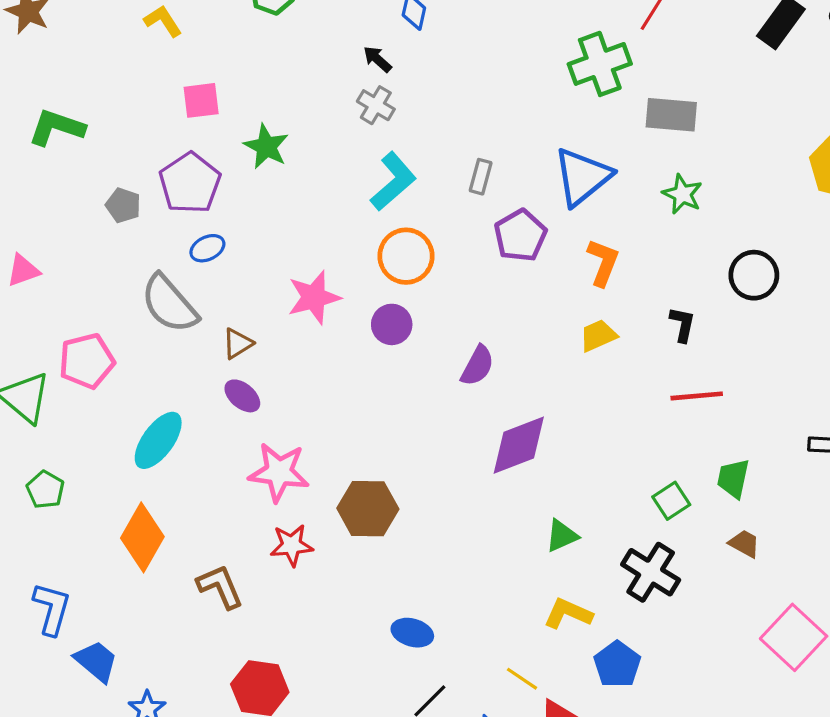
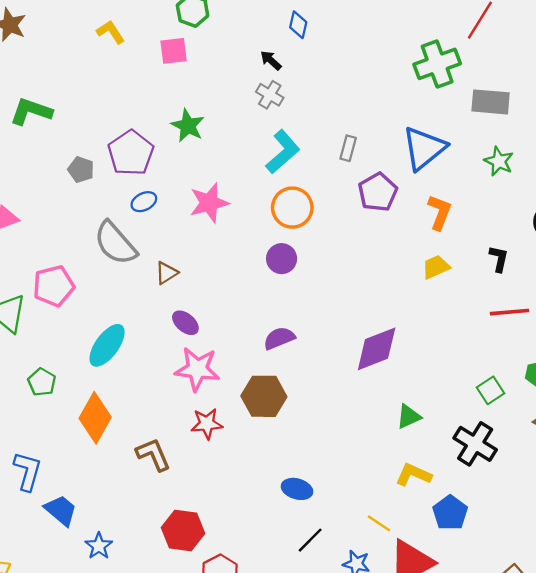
pink square: (201, 100) -> (174, 51), moved
pink star: (314, 297) -> (209, 203), moved
purple semicircle: (477, 366) -> (279, 338), moved, turned -140
purple ellipse: (242, 396) -> (185, 323), moved
green pentagon: (45, 490) -> (42, 382), moved

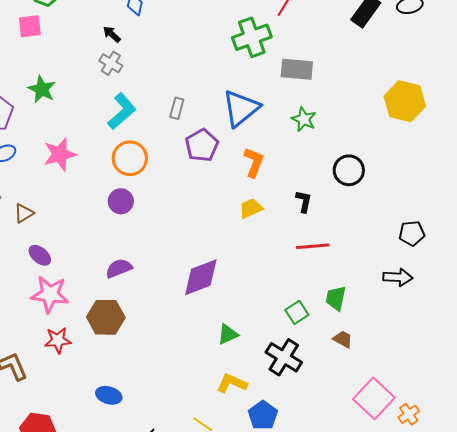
blue ellipse: (297, 489) -> (109, 395), moved

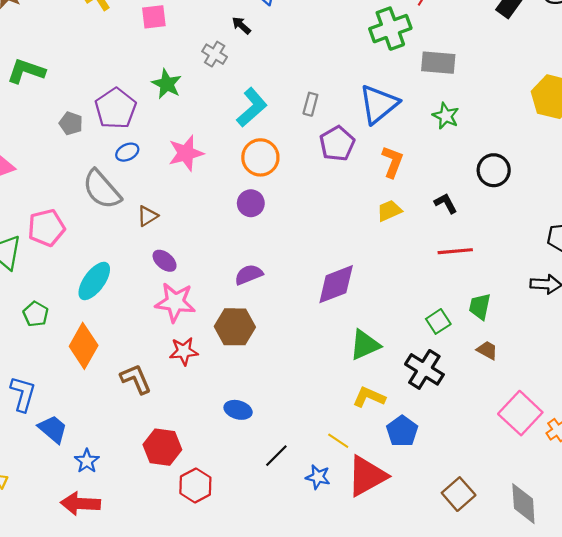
gray cross: (111, 63) -> (215, 54), moved
black L-shape: (304, 201) -> (446, 203), turned -40
green triangle: (228, 334) -> (365, 345), size x1.4

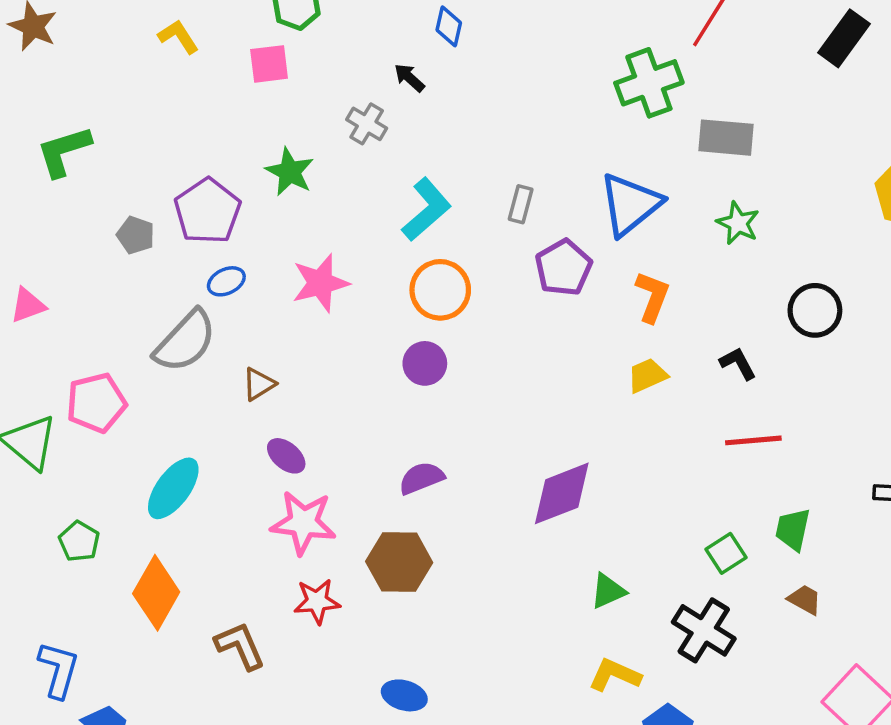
green L-shape: (26, 71) -> (64, 151), turned -36
gray semicircle: (102, 189) -> (185, 341), turned -96
green triangle: (365, 345) -> (608, 591), size x0.7

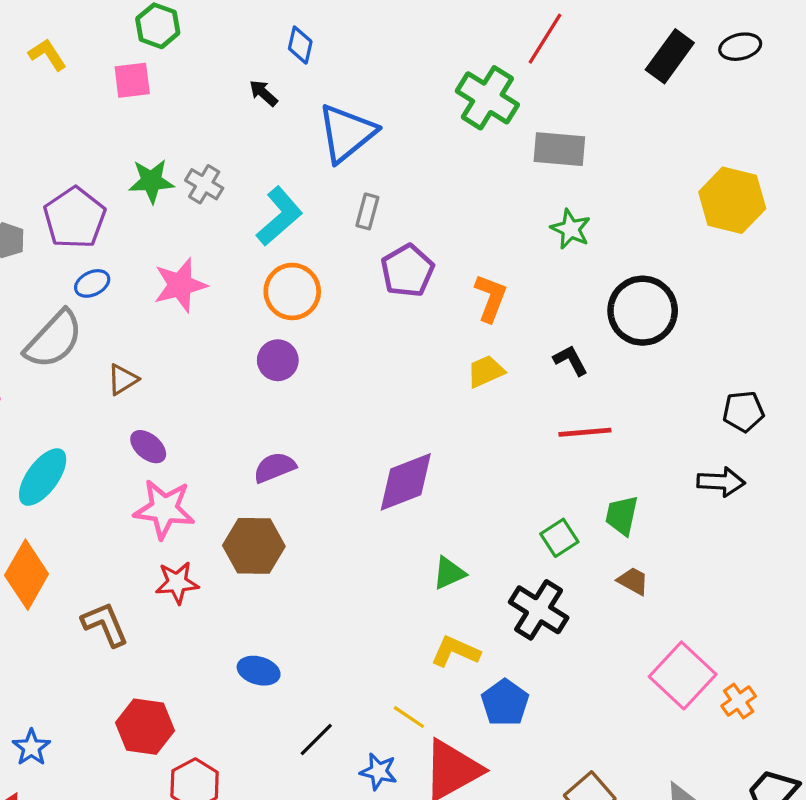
green cross: (649, 83) -> (487, 98), turned -38
gray cross: (367, 124) -> (204, 184), moved
green star: (290, 172) -> (151, 181), turned -30
blue triangle: (630, 204) -> (347, 133), moved
black circle: (815, 310) -> (643, 311), size x1.4

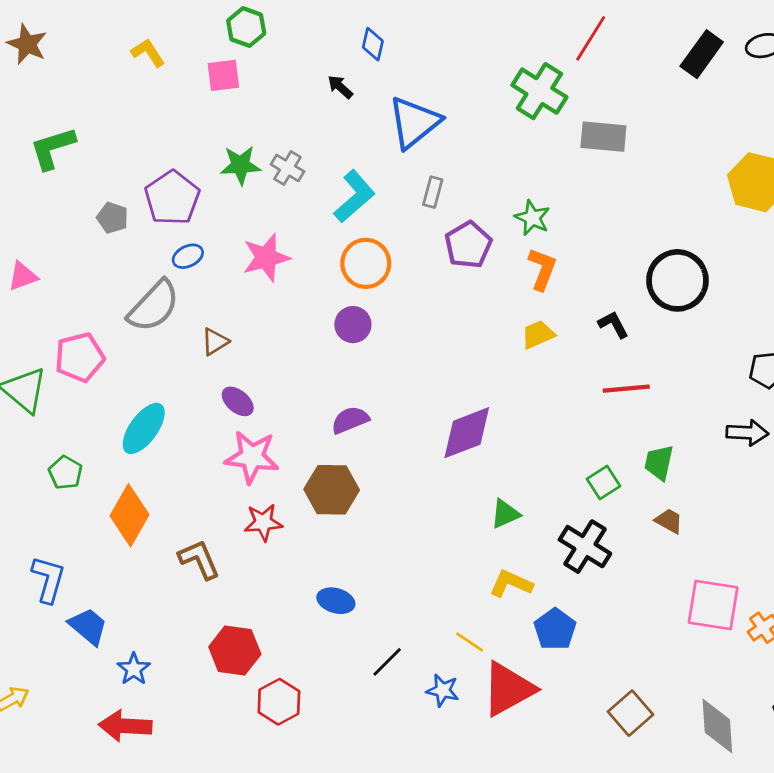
green star: (571, 229) -> (532, 218), moved
pink square: (683, 675) -> (713, 605), turned -34

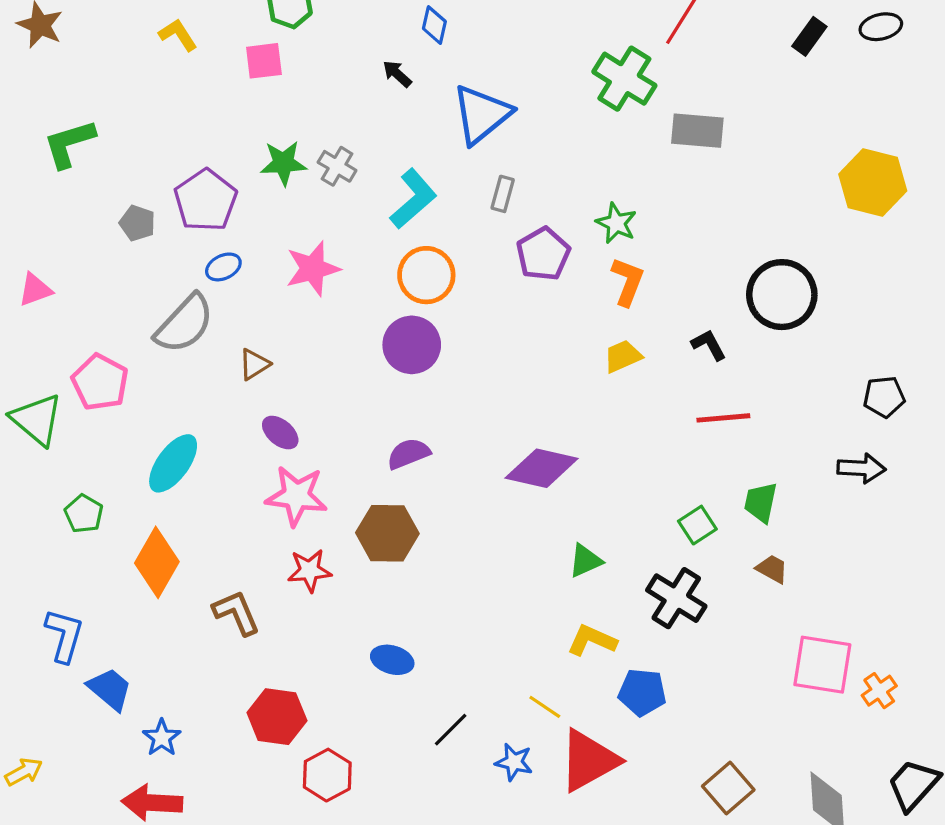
black rectangle: (702, 54) -> (809, 36), size x0.7
purple circle: (353, 325) -> (412, 345), size x1.4
pink pentagon: (80, 357) -> (100, 382), turned -30
purple diamond: (467, 433) -> (542, 468), turned 34
blue pentagon: (555, 629) -> (642, 692), turned -30

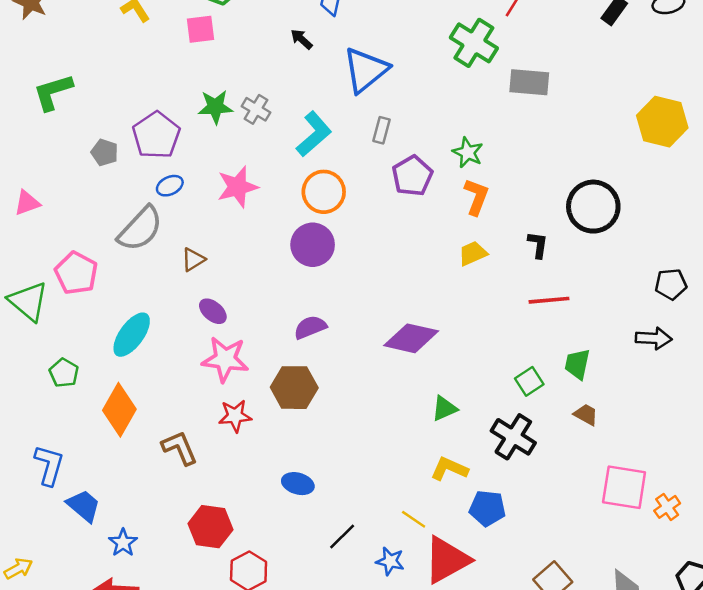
black L-shape: (709, 345) -> (538, 245), turned 36

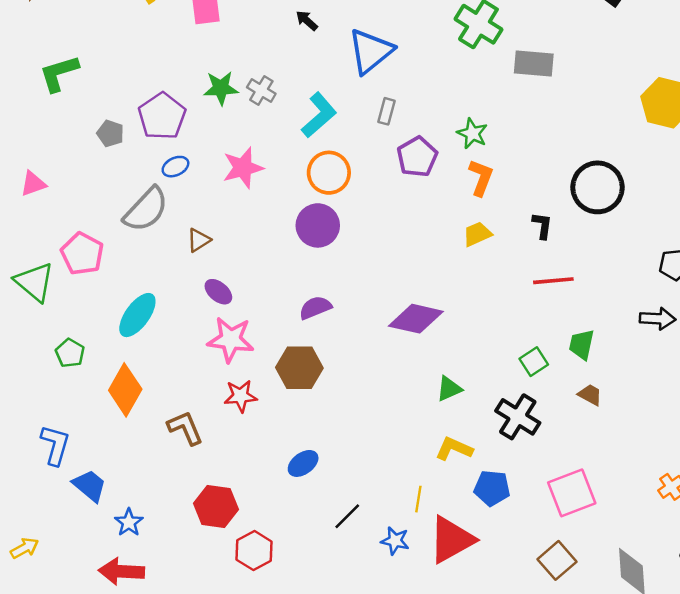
blue ellipse: (298, 484) -> (303, 463), turned -52
pink square: (624, 487) -> (572, 493), moved, turned -30
yellow line: (414, 519) -> (418, 499), turned 65

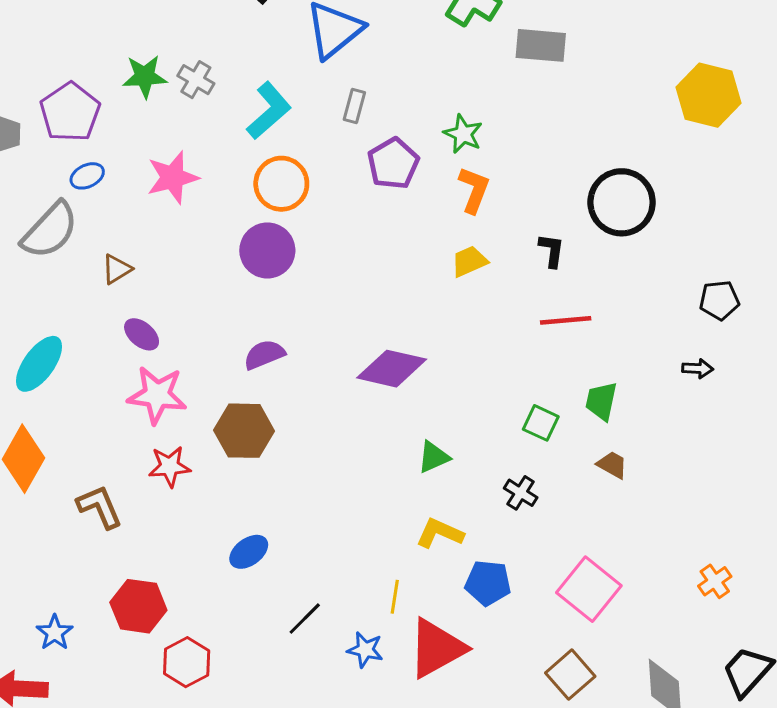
black arrow: (658, 319) -> (698, 369), size x0.7
green square: (534, 362) -> (541, 423), turned -32
black cross: (518, 417) -> (521, 493), size x0.6
pink square: (572, 493) -> (589, 589), turned -30
blue star: (129, 522) -> (55, 633), moved

